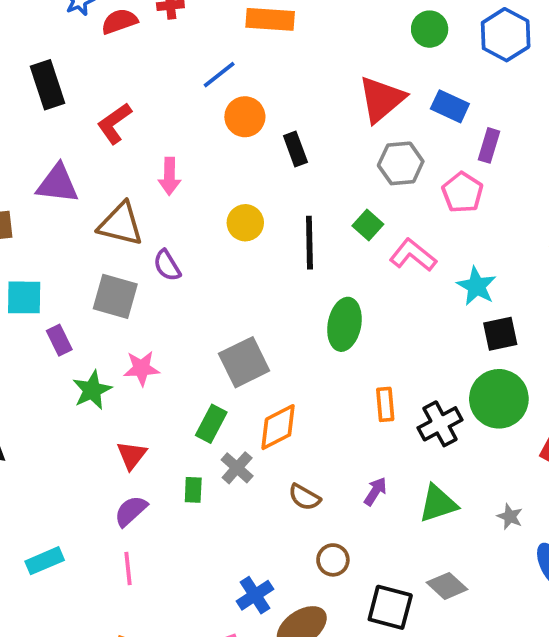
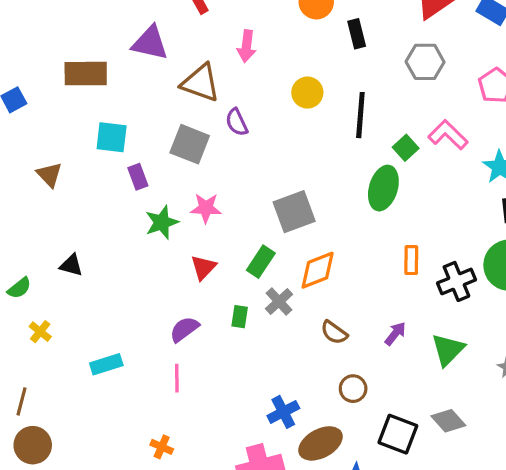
gray hexagon: (401, 163) -> (425, 62), moved
green square: (368, 225) -> (406, 148), moved
red triangle: (132, 455) -> (203, 267), moved
green triangle: (438, 504) -> (448, 350), turned -33

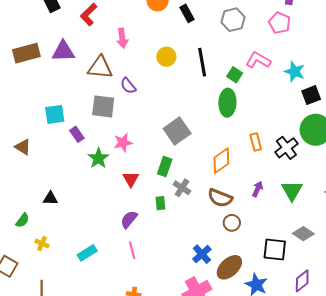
brown rectangle: (86, 74) -> (26, 53), moved
orange diamond: (318, 270) -> (221, 161), moved
brown semicircle: (334, 332) -> (220, 198), size x1.4
brown circle: (353, 389) -> (232, 223), moved

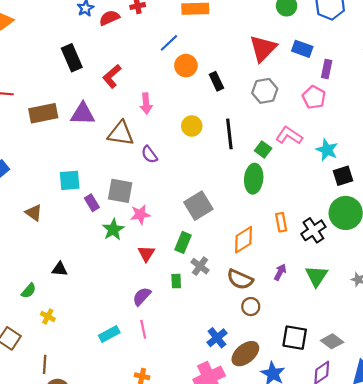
gray square: (103, 106) -> (120, 191), moved
gray diamond: (303, 234) -> (332, 341), moved
cyan rectangle: (87, 253) -> (109, 334), moved

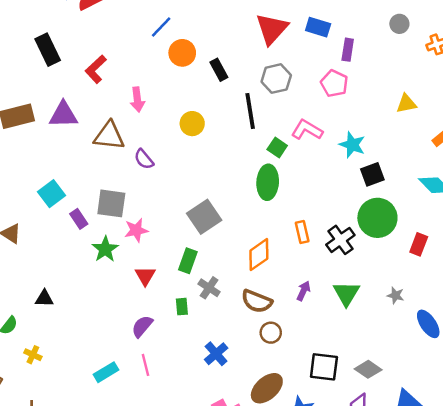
black line: (229, 134) -> (250, 111), moved
cyan square: (70, 180) -> (51, 194), turned -30
blue cross: (217, 338) -> (216, 354), moved

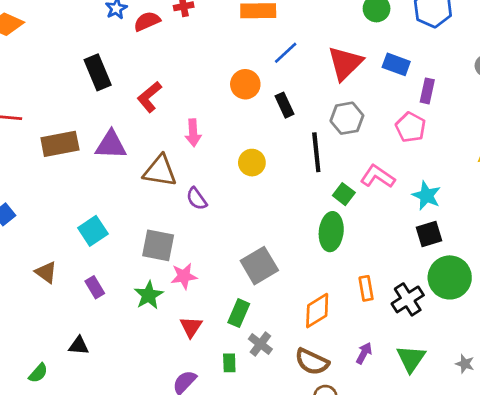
blue line: (161, 27) -> (286, 53), moved
black square: (372, 174) -> (429, 234), moved
purple rectangle: (79, 219) -> (95, 287), moved

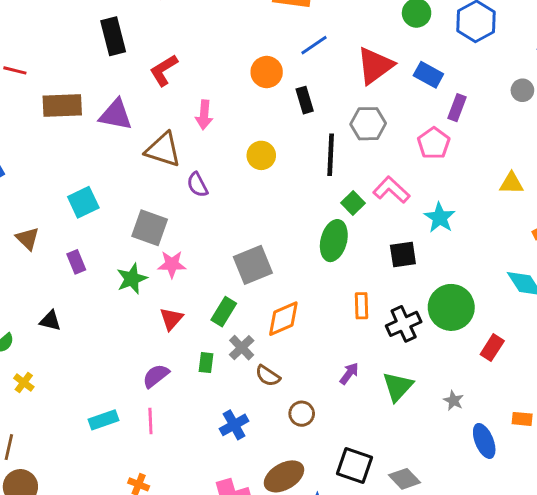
black square: (429, 234) -> (403, 255), moved
orange diamond: (317, 311) -> (283, 319), moved
brown semicircle: (312, 362) -> (268, 376), moved, size x0.7

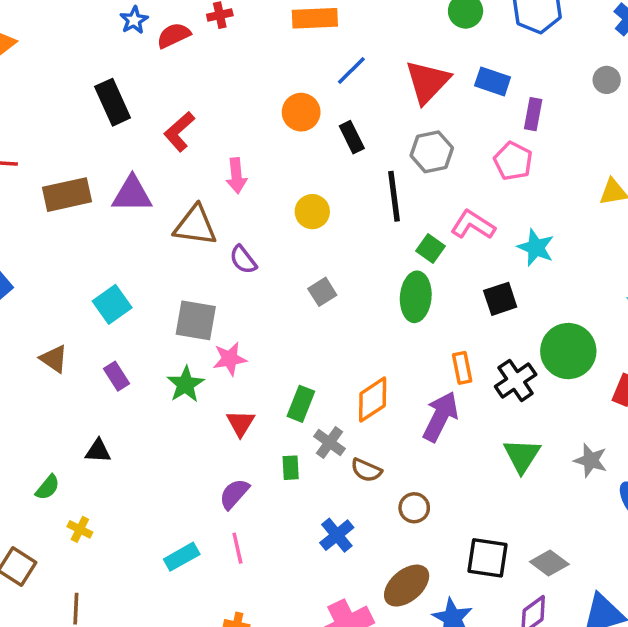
gray square: (253, 265) -> (322, 292), moved, size x0.6
purple arrow: (349, 374) -> (440, 417), moved, size x1.8
gray star: (454, 401) -> (591, 460), size x1.4

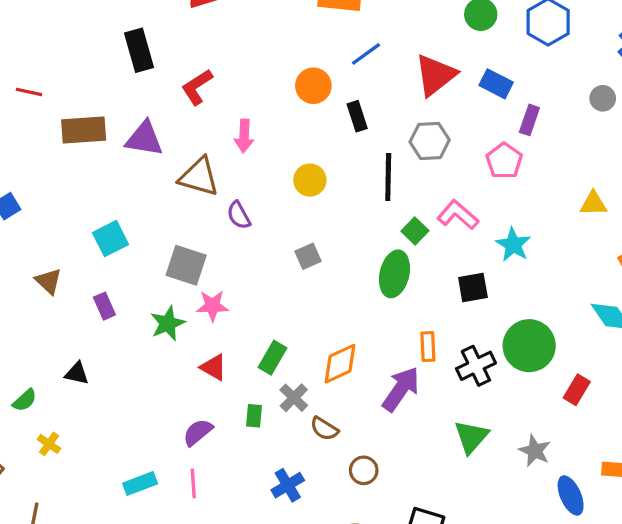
red triangle: (241, 423) -> (214, 367), turned -40

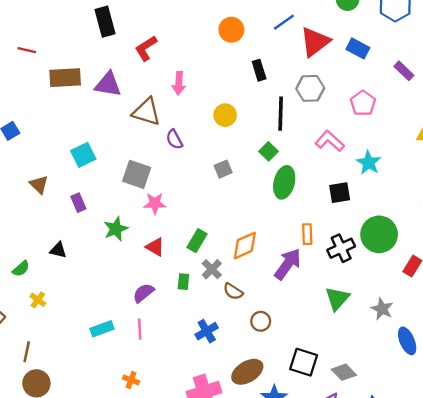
blue line: (366, 54) -> (284, 22), moved
orange circle: (313, 86) -> (231, 30), moved
purple rectangle: (529, 120) -> (404, 71), moved, turned -66
green square: (415, 231) -> (269, 151), moved
green star: (168, 323) -> (116, 229), moved

